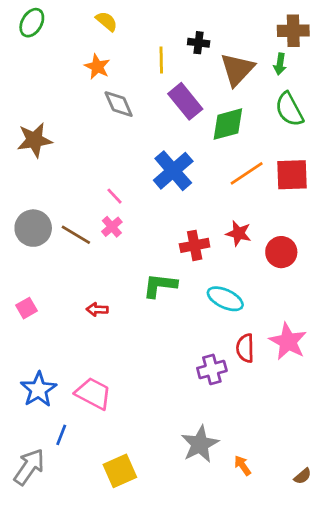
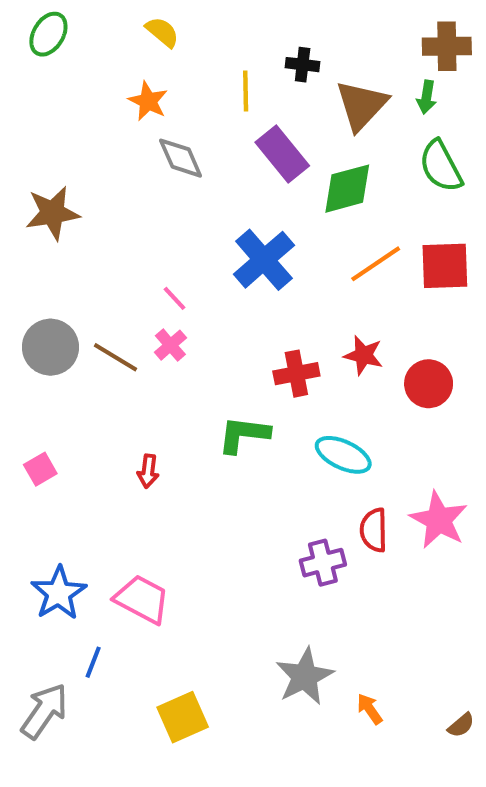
red arrow: (97, 309) -> (148, 471), turned -85

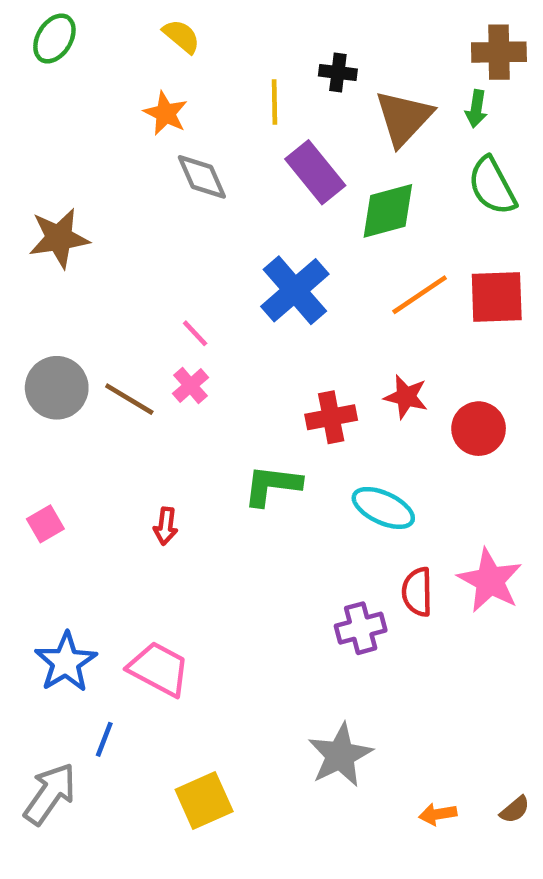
orange arrow: (370, 709) -> (438, 814), moved, turned -64

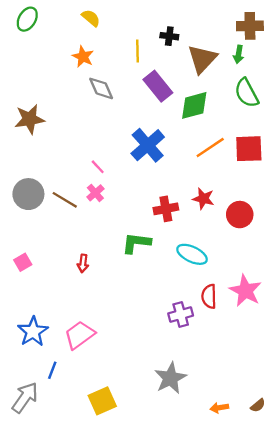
pink trapezoid: (159, 669) -> (80, 335), turned -64

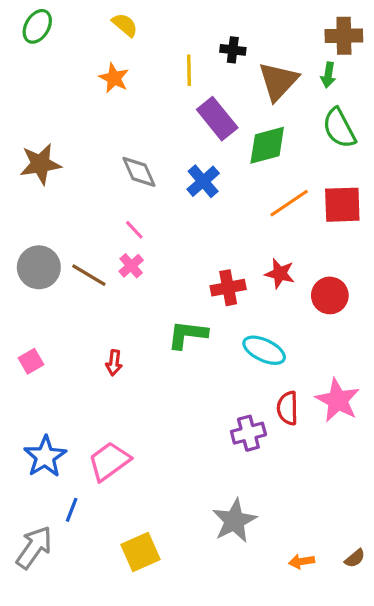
gray diamond: (101, 88) -> (139, 172), moved
blue cross: (148, 145) -> (203, 181), moved, size x0.7

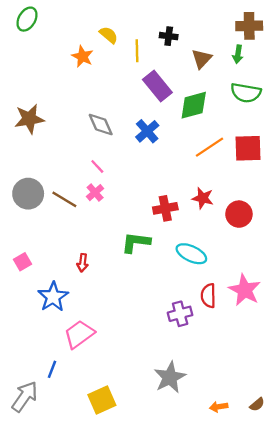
yellow semicircle: (125, 25) -> (109, 35), moved
brown triangle: (278, 81) -> (202, 59), size x0.7
green semicircle: (339, 128) -> (246, 93), turned -52
blue star: (45, 457) -> (53, 297), moved

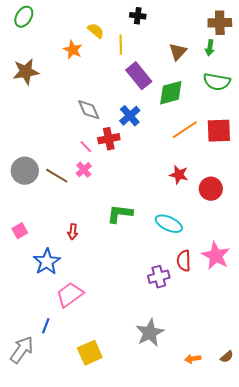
black cross: (169, 36) -> (138, 16), moved
brown star: (29, 119) -> (26, 72), moved
red cross: (165, 208) -> (109, 139), moved

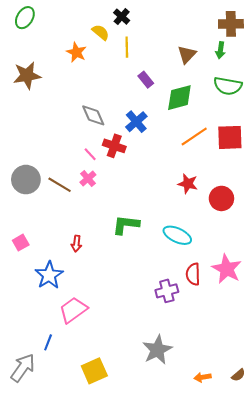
black cross: (138, 16) -> (122, 17), moved, turned 35
purple rectangle: (139, 76) -> (146, 80), size x0.6
red cross: (109, 139) -> (114, 146), turned 30

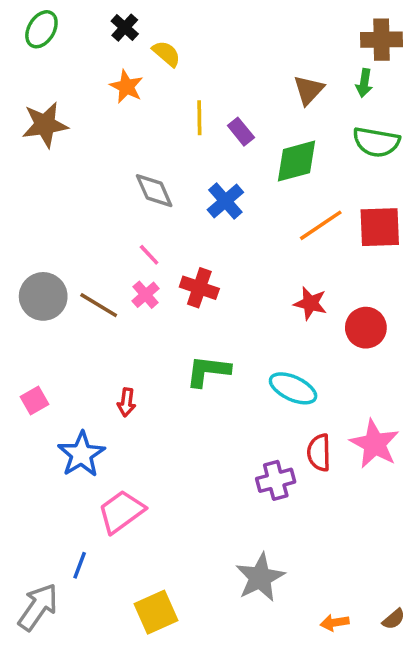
black cross: (122, 17) -> (125, 28), moved
yellow line: (127, 47) -> (199, 118), moved
red cross: (114, 146) -> (199, 288), moved

